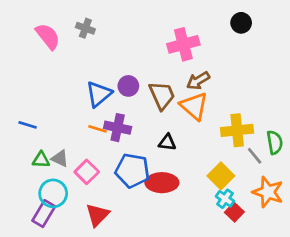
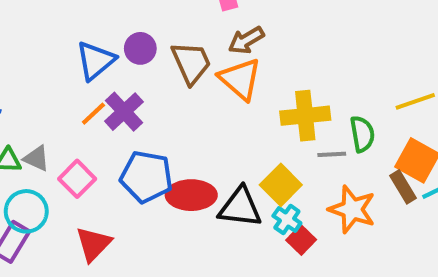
purple cross: (118, 128) -> (124, 112), turned 35
orange line: (97, 129) -> (93, 114), turned -60
black triangle: (167, 142) -> (240, 207), moved, size x1.6
gray line: (255, 156) -> (332, 154), turned -54

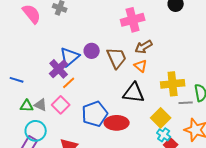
orange triangle: (240, 79) -> (141, 66), size x0.6
purple cross: (124, 112) -> (59, 69), moved
blue pentagon: (146, 177) -> (95, 114), turned -30
pink square: (77, 179) -> (61, 105), moved
black triangle: (240, 207) -> (134, 93), moved

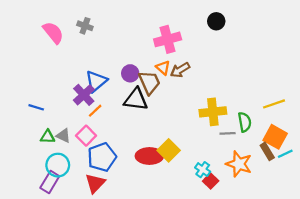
purple circle: (92, 51) -> (130, 73), moved
orange triangle: (141, 66) -> (163, 68), moved
black triangle: (134, 93) -> (136, 99), moved
blue pentagon: (95, 114) -> (102, 157), moved
yellow square: (161, 118) -> (169, 150), moved

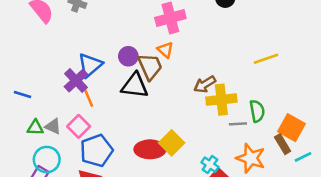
brown arrow: (180, 70) -> (205, 84), moved
yellow line: (274, 104) -> (266, 59), moved
orange line: (95, 111) -> (89, 98), turned -70
cyan line: (285, 154) -> (303, 157), moved

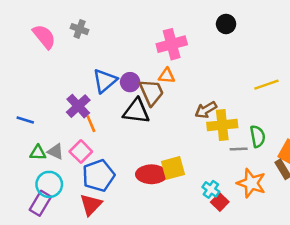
orange triangle: (165, 50) -> (167, 76), turned -36
blue triangle: (90, 65) -> (105, 81), moved
yellow square: (172, 143) -> (173, 168), turned 30

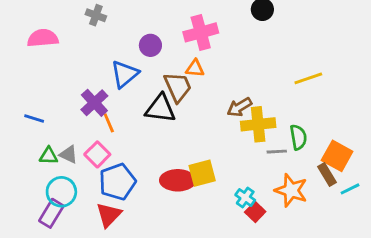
pink semicircle: (44, 37) -> (43, 38), moved, turned -56
purple circle: (130, 82) -> (150, 45), moved

